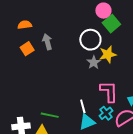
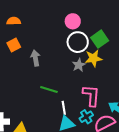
pink circle: (103, 11) -> (73, 21), moved
green square: (111, 24) -> (100, 39), moved
gray arrow: (47, 42) -> (35, 58), moved
green line: (50, 115) -> (49, 89), moved

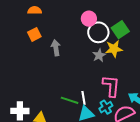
pink circle: (73, 21) -> (89, 19), moved
green line: (49, 89) -> (70, 100), moved

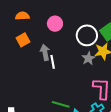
pink circle: (89, 19) -> (55, 24), moved
white line: (84, 98) -> (53, 62), moved

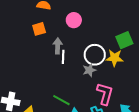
white circle: (87, 35) -> (95, 55), moved
gray star: (88, 58) -> (89, 70), moved

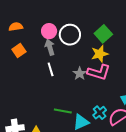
gray arrow: (58, 46) -> (50, 47), moved
white circle: (95, 55) -> (70, 35), moved
pink L-shape: (105, 94) -> (99, 72), moved, turned 110

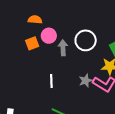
pink circle: (49, 31) -> (49, 36), moved
white line: (51, 69) -> (51, 81), moved

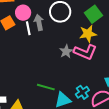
white line: (51, 81) -> (28, 28), moved

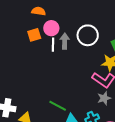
gray star: (66, 51) -> (104, 98), moved

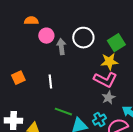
orange square: (34, 35) -> (18, 78), moved
white line: (53, 45) -> (50, 82), moved

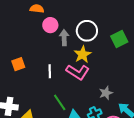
yellow star: (109, 62) -> (83, 54), moved, turned -30
pink L-shape: (105, 80) -> (78, 72), moved
green line: (63, 112) -> (60, 102), turned 30

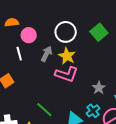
gray arrow: (64, 38) -> (46, 54), moved, turned 42
white line: (50, 71) -> (19, 54), moved
green line: (60, 102) -> (44, 110), moved

